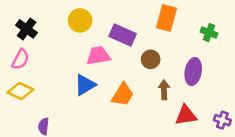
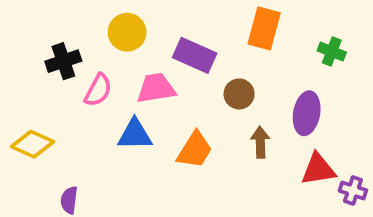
black cross: (27, 29) -> (63, 61), moved, turned 35
pink semicircle: (20, 59) -> (98, 90), moved
blue triangle: (85, 85) -> (135, 135), turned 30
red triangle: (186, 115) -> (318, 169), moved

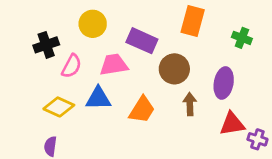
brown circle: (239, 94) -> (174, 69), size x1.4
yellow diamond: (32, 144) -> (59, 107), moved

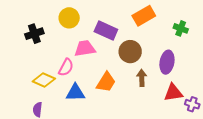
orange rectangle: (193, 21) -> (144, 16), turned 45
pink semicircle: (72, 66) -> (66, 67), moved
blue triangle: (98, 98) -> (75, 93), moved

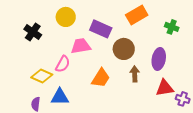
black cross: (34, 34) -> (33, 32), turned -36
blue triangle: (75, 93) -> (60, 97), moved

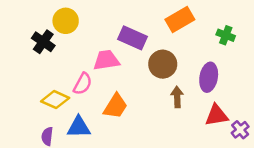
yellow circle: (66, 17) -> (66, 21), moved
orange trapezoid: (101, 78) -> (115, 106), moved
purple cross: (183, 99) -> (240, 130), turned 32

